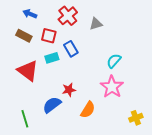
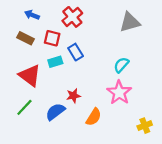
gray triangle: (96, 24) -> (130, 22), moved, size x1.5
green line: (25, 119) -> (24, 107), moved, turned 60

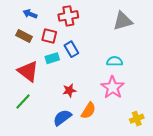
red cross: (72, 17) -> (68, 16), turned 30
cyan semicircle: (121, 65) -> (115, 61), turned 49
blue semicircle: (55, 112) -> (62, 118), moved

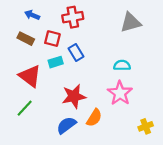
red star: (69, 90) -> (74, 96), size x1.6

